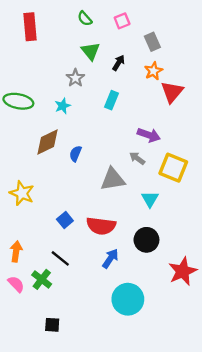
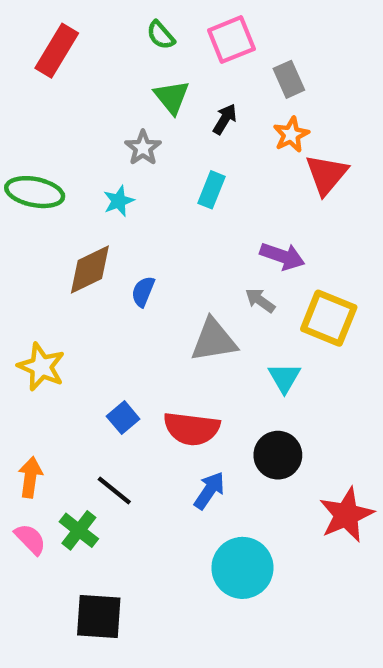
pink square: (122, 21) -> (231, 40), size x1.5
red rectangle: (30, 27) -> (57, 51), turned 36
black square: (52, 325) -> (99, 617), size x1.6

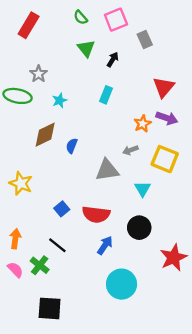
orange star: (291, 135) -> (143, 124), moved
gray star: (143, 148) -> (39, 74), moved
purple arrow: (282, 256) -> (167, 118), moved
gray arrow: (260, 300) -> (130, 150), turned -56

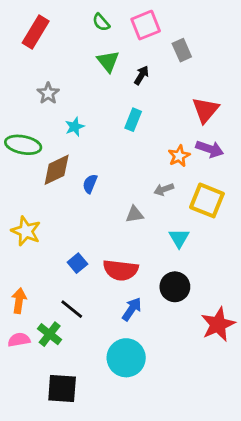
green ellipse: (18, 96) -> (23, 145), moved
gray triangle: (107, 170) -> (135, 214), size x0.6
pink semicircle: (15, 270) -> (19, 340), turned -56
cyan circle: (122, 284) -> (126, 358), moved

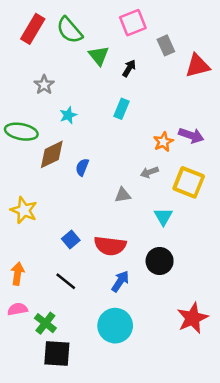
green semicircle: (101, 22) -> (70, 30), moved, size x1.6
red triangle: (206, 110) -> (198, 66), moved, turned 36
red star: (218, 324) -> (192, 318), moved
green cross: (50, 334) -> (45, 323), moved

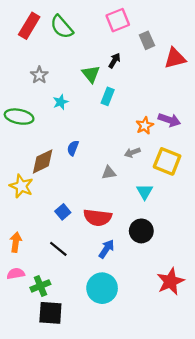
green triangle: (99, 56) -> (91, 74), moved
brown diamond: (52, 154) -> (43, 161), moved
green cross: (45, 323) -> (40, 286), turned 30

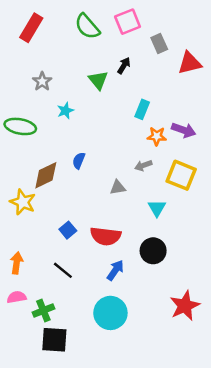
green semicircle: (62, 27) -> (87, 27), moved
cyan rectangle: (108, 96) -> (142, 109), moved
orange star: (145, 126) -> (157, 136), turned 30

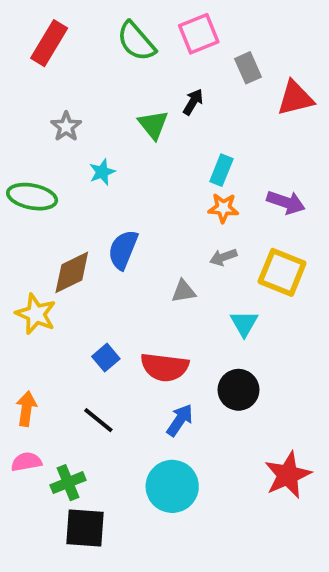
orange star: (157, 136) -> (223, 208), moved
blue semicircle: (79, 161) -> (123, 250), size x1.5

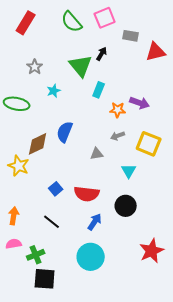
gray rectangle: (248, 68) -> (131, 36), turned -56
green triangle: (153, 125) -> (81, 66), size x1.4
cyan rectangle: (221, 170) -> (99, 90), moved
purple arrow: (286, 202) -> (140, 103), moved

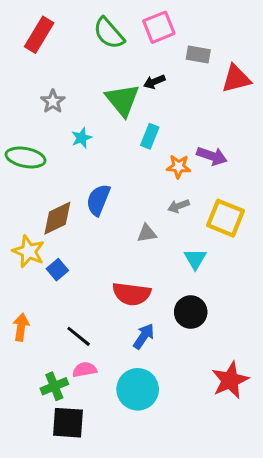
black arrow: (102, 54) -> (154, 82), turned -144
blue square: (56, 189) -> (57, 270), moved
pink semicircle: (14, 244) -> (85, 370), moved

